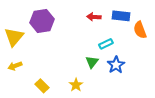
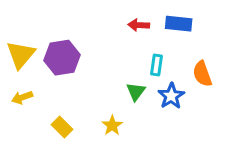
purple hexagon: (42, 21) -> (62, 58), moved
orange semicircle: (140, 30) -> (202, 74), moved
cyan rectangle: (106, 44) -> (157, 65), turned -56

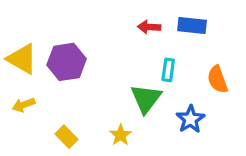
yellow triangle: (21, 55) -> (22, 59), turned -40
green triangle: (136, 92) -> (146, 98), size x1.5
blue star: (171, 96) -> (190, 119), moved

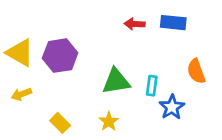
cyan rectangle: (168, 70) -> (152, 86), moved
green triangle: (146, 98) -> (116, 81), moved, turned 44

